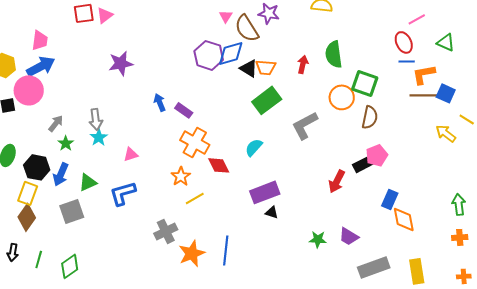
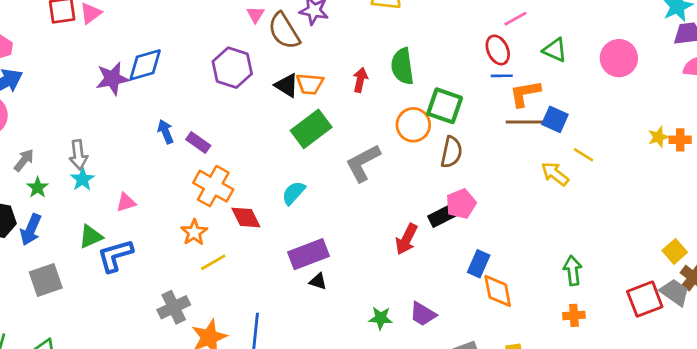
blue diamond: (231, 53) -> (145, 65), moved
green triangle: (88, 182) -> (91, 236), moved

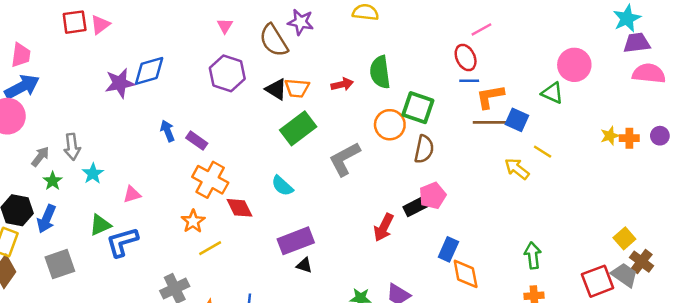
pink triangle: (255, 15) -> (225, 26), moved
green triangle: (555, 50) -> (552, 93), moved
red arrow: (360, 80) -> (342, 84), turned 65
gray arrow: (78, 155) -> (72, 147), moved
cyan semicircle: (294, 193) -> (282, 186), turned -90

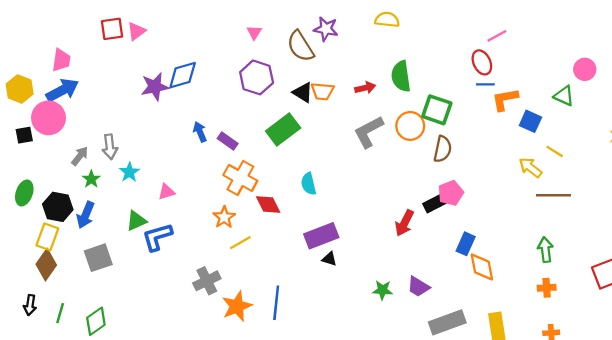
pink circle: (574, 65) -> (585, 69), size x0.7
brown line: (491, 122) -> (554, 195), moved
green rectangle: (298, 128) -> (283, 129), moved
gray L-shape: (345, 159) -> (369, 132), moved
cyan semicircle: (282, 186) -> (309, 184), turned 35

